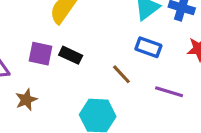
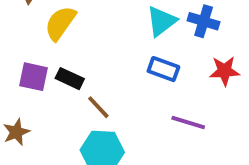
brown line: (121, 74) -> (98, 107), moved

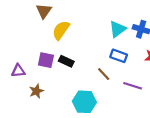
brown line: (98, 107) -> (104, 74), moved

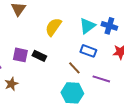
yellow semicircle: (61, 30) -> (53, 27), moved
cyan hexagon: (84, 102) -> (72, 93), moved

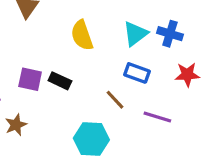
yellow semicircle: (53, 27) -> (82, 35), turned -54
cyan hexagon: (72, 93) -> (91, 139), moved

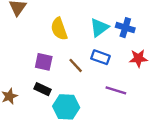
purple square: (30, 79) -> (44, 62), moved
black rectangle: (60, 81) -> (43, 89), moved
brown line: (115, 100) -> (76, 65), moved

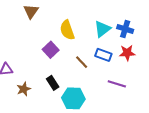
red star: (138, 58) -> (127, 53), moved
purple square: (44, 62) -> (51, 50), moved, turned 35
black rectangle: (43, 89) -> (53, 83), turned 32

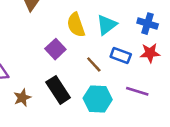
cyan triangle: (102, 29) -> (107, 25), moved
black rectangle: (53, 83) -> (58, 90), size x1.5
cyan hexagon: (73, 98) -> (98, 99), moved

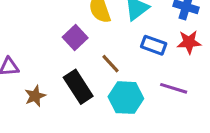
brown line: (94, 64) -> (111, 64), moved

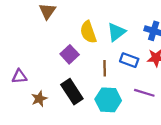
brown line: (111, 64) -> (105, 68), moved, turned 42

